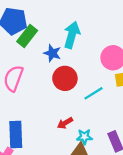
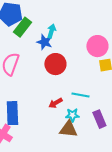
cyan arrow: (72, 35) -> (51, 31), moved, size x0.6
cyan line: (94, 93) -> (80, 95), moved, turned 42

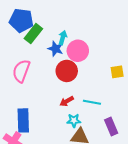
pink circle: (97, 46) -> (78, 51), moved
red arrow: (55, 103) -> (67, 101), moved
cyan star: (72, 115) -> (74, 120), moved

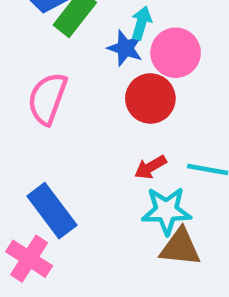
blue rectangle: (23, 120) -> (52, 211), turned -35
cyan star: (74, 120) -> (166, 211), size x1.5

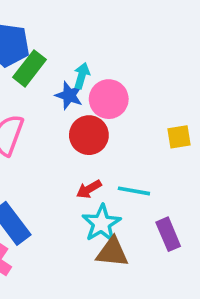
cyan star: (166, 211) -> (102, 223), turned -30

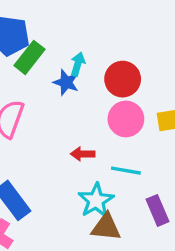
pink circle: (109, 99) -> (126, 119), moved
red circle: (89, 135) -> (123, 79), moved
red arrow: (89, 189) -> (83, 154), moved, turned 30

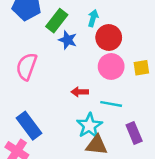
green rectangle: (29, 57) -> (57, 21), moved
cyan arrow: (78, 64) -> (93, 18), moved

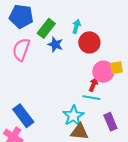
pink semicircle: (27, 66) -> (21, 49), moved
pink circle: (111, 66) -> (103, 72), moved
red arrow: (80, 92) -> (93, 85), moved, turned 112

